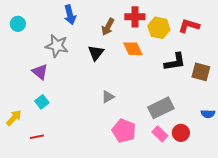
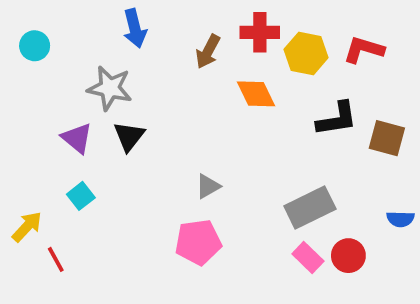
black triangle: (96, 53) -> (129, 136), moved
pink pentagon: (124, 131) -> (198, 242), moved, turned -30
red line: (37, 137) -> (56, 259), moved, turned 72

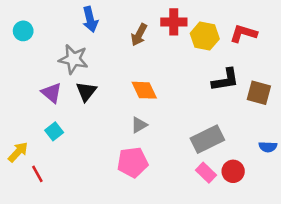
orange diamond: (256, 94) -> (144, 90), moved

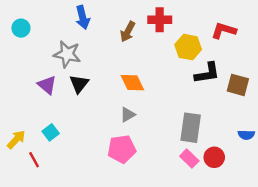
yellow hexagon: (205, 36) -> (188, 47), moved
cyan square: (54, 131) -> (51, 132), moved
gray rectangle: (207, 139) -> (191, 128), turned -56

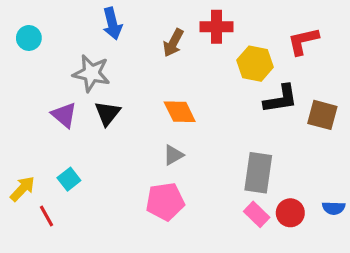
red L-shape: (224, 30) -> (303, 41), turned -30
blue semicircle: (246, 135) -> (334, 208), moved

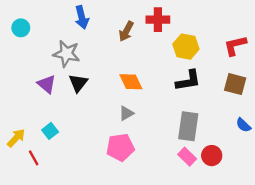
red L-shape: (303, 41) -> (235, 45), moved
black L-shape: (281, 99) -> (188, 81), moved
blue semicircle: (334, 208) -> (243, 125), moved, turned 42

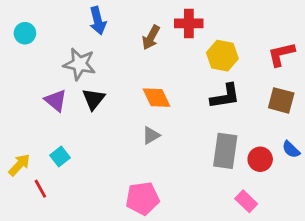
pink pentagon: (120, 147) -> (143, 198), moved
red circle: (212, 156) -> (260, 159), moved
pink rectangle: (187, 157) -> (246, 201), moved

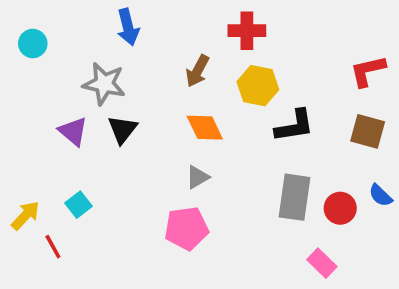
brown arrow: (151, 37) -> (197, 71), moved
yellow hexagon: (222, 56) -> (258, 86), moved
pink pentagon: (143, 198) -> (186, 228), moved

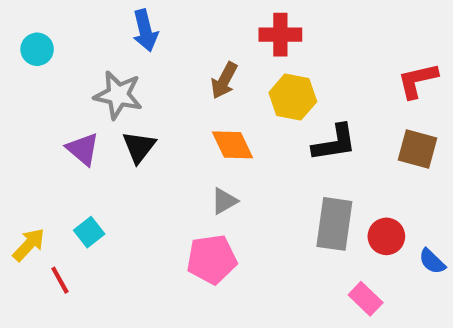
blue semicircle: (380, 195) -> (432, 261), moved

